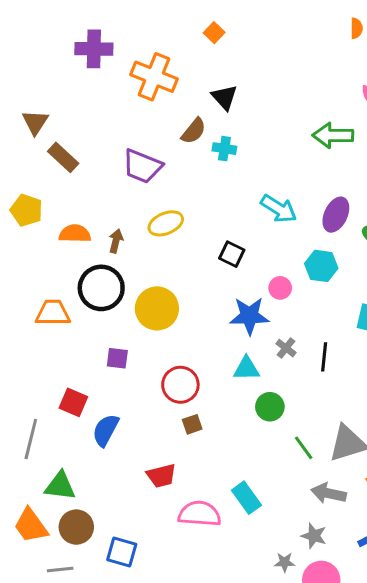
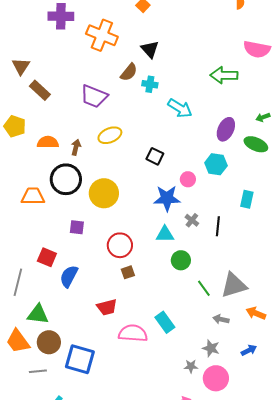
cyan arrow: (279, 209) -> (180, 108), moved
gray arrow: (329, 493) -> (221, 319), size x0.7
blue square: (122, 552) -> (80, 359), size x1.4

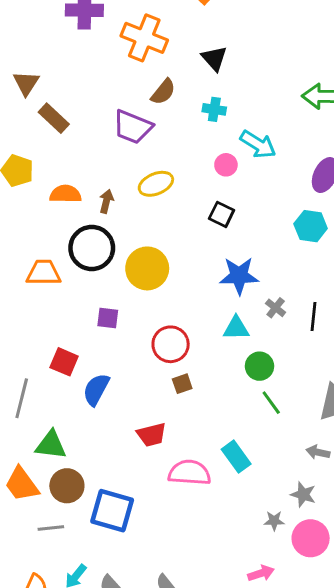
brown semicircle: (129, 72) -> (163, 92), moved
pink circle: (188, 179) -> (226, 165), moved
green line: (204, 288) -> (271, 403), moved

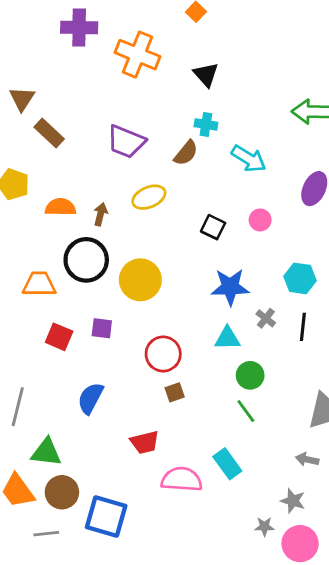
brown semicircle: (163, 92) -> (186, 153), moved
pink circle: (226, 165) -> (260, 220), moved
cyan hexagon: (311, 226) -> (300, 278), moved
red square: (64, 362) -> (59, 337), moved
green line: (271, 403) -> (246, 411), moved

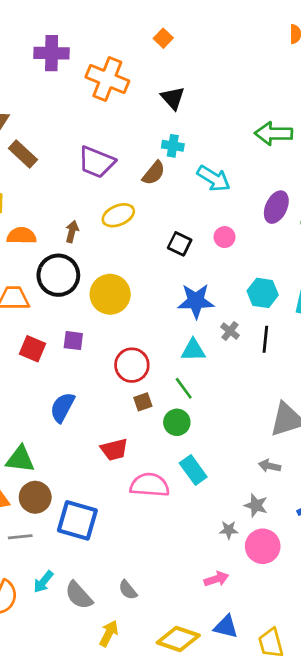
orange semicircle: (61, 207) -> (22, 236), moved
green circle: (250, 375) -> (177, 422), moved
green line: (246, 411) -> (184, 388), moved

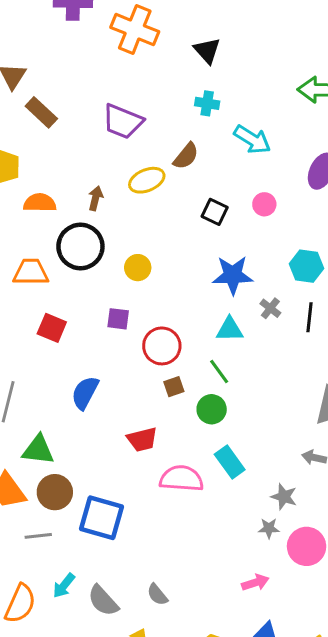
brown semicircle: (154, 173) -> (186, 156), moved
yellow circle: (110, 294) -> (138, 268), size x0.6
purple square: (73, 341) -> (118, 319), moved
gray star: (256, 505) -> (284, 497), moved

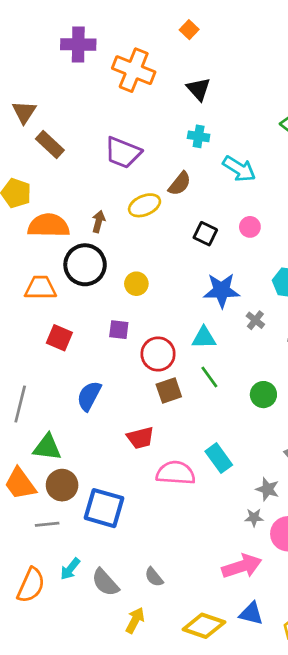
orange semicircle: (40, 203) -> (49, 226), size x1.4
cyan triangle: (230, 329) -> (204, 338), moved
brown square: (174, 387) -> (169, 390), size x1.4
green circle: (212, 409) -> (263, 395), moved
pink arrow: (255, 583) -> (242, 566), size x1.6

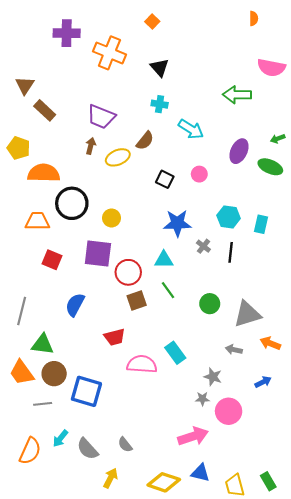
brown arrow: (99, 222) -> (91, 146), moved
purple square: (119, 330) -> (98, 253), size x1.8

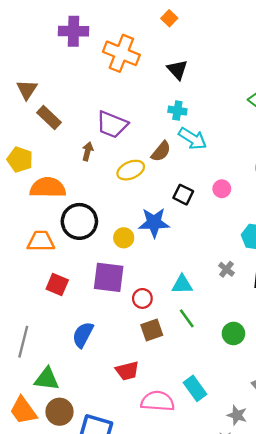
cyan arrow: (191, 129) -> (193, 139), moved
brown arrow: (91, 146) -> (88, 151), moved
blue star: (177, 223) -> (154, 223), moved
red circle: (128, 272) -> (142, 298), size x0.7

